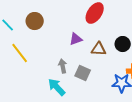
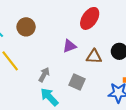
gray arrow: (63, 66) -> (44, 75), moved, turned 40

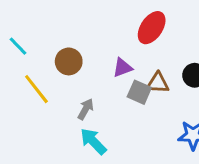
brown circle: (26, 27) -> (69, 61), moved
gray square: (77, 82) -> (139, 92), moved

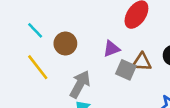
cyan line: (18, 46) -> (35, 30), moved
gray arrow: (86, 109) -> (80, 84), size x1.5

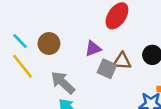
cyan line: (35, 30) -> (20, 41), moved
gray arrow: (80, 84) -> (63, 83), turned -76

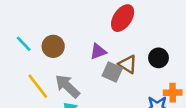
brown triangle: (122, 61) -> (128, 64), turned 30
yellow line: (23, 66) -> (38, 86), moved

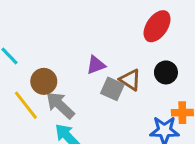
red ellipse: (123, 18) -> (157, 26), moved
brown circle: (53, 46) -> (44, 81), moved

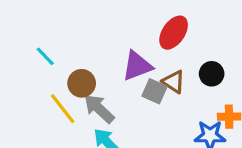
red ellipse: (157, 26) -> (174, 33), moved
purple triangle: (96, 65) -> (137, 66), size x1.5

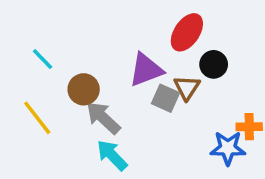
black circle: (212, 74) -> (214, 64), moved
brown triangle: (174, 82) -> (187, 88), turned 30
yellow line: (63, 109) -> (37, 118), moved

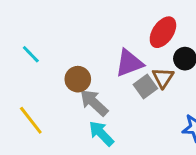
cyan line: (43, 59) -> (31, 54), moved
gray square: (166, 98) -> (145, 86), turned 30
yellow line: (37, 118) -> (31, 120), moved

